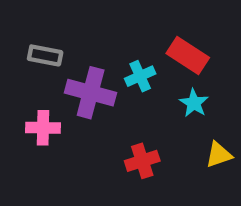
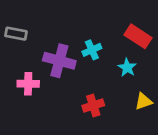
gray rectangle: (45, 55) -> (16, 34), moved
red rectangle: (188, 55) -> (138, 36), moved

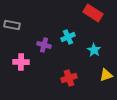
red rectangle: (138, 36) -> (93, 13), moved
purple cross: (59, 61) -> (44, 45), size x0.6

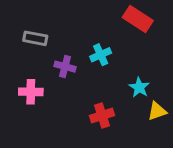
gray rectangle: (12, 25) -> (35, 38), moved
cyan star: (94, 50) -> (139, 87), moved

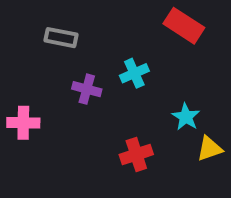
gray rectangle: (35, 38) -> (61, 38), moved
pink cross: (31, 92) -> (23, 123), moved

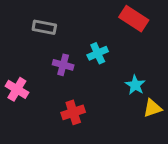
pink cross: (23, 123) -> (17, 89), turned 30
red cross: (136, 154) -> (73, 112), moved

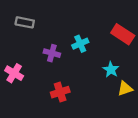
red rectangle: (134, 19) -> (123, 34), moved
gray rectangle: (44, 27) -> (25, 22), moved

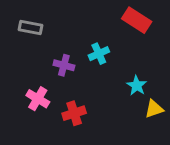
red rectangle: (123, 34) -> (137, 20), moved
pink cross: (14, 73) -> (38, 99), moved

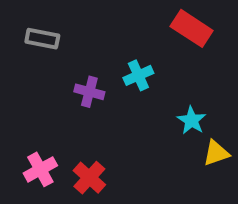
pink cross: (38, 99) -> (40, 169), moved, turned 30
red cross: (74, 113) -> (89, 178), moved, turned -30

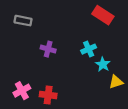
cyan cross: (138, 75) -> (89, 49), moved
red cross: (89, 178) -> (48, 95), turned -35

